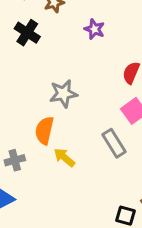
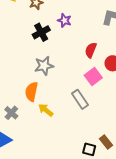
black cross: (27, 33) -> (41, 32), moved, turned 30
gray cross: (15, 160) -> (11, 113), turned -32

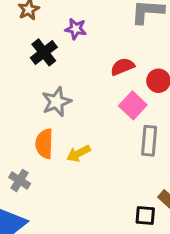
red semicircle: (91, 50) -> (122, 67), turned 56
gray rectangle: (80, 99) -> (149, 141), moved, turned 48
yellow arrow: (46, 110) -> (78, 153), moved, turned -56

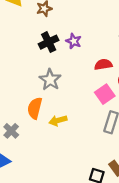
purple star: (76, 29) -> (74, 41), moved
gray star: (57, 102) -> (50, 80), turned -30

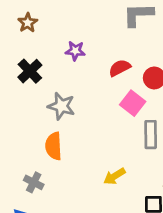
black cross: (49, 42) -> (30, 71), moved
yellow arrow: (58, 120) -> (114, 176), moved

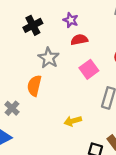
red semicircle: (120, 68) -> (79, 40), moved
pink square: (133, 103) -> (89, 69), moved

